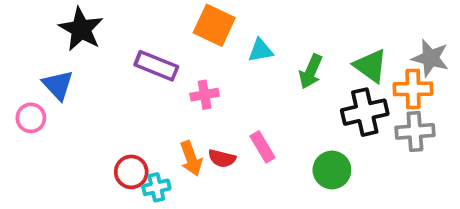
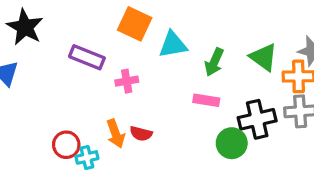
cyan triangle: (261, 50) -> (173, 45), size x1.4
black cross: (365, 112) -> (257, 119), moved
pink rectangle: (262, 147) -> (206, 100), moved, turned -50

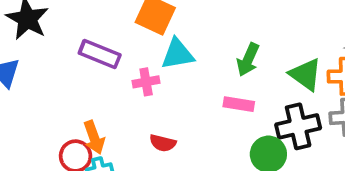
cyan triangle: (173, 45) -> (178, 54), moved
green triangle: (263, 57) -> (306, 74), moved
orange arrow: (116, 134) -> (94, 137), moved

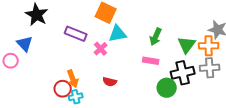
green triangle: (306, 74) -> (187, 45), turned 30
pink cross: (146, 82) -> (101, 49), turned -32

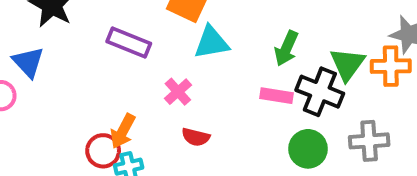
pink cross: (101, 49) -> (178, 92), moved
gray cross: (210, 68) -> (369, 141), moved
black cross: (183, 73) -> (320, 92), moved, turned 35
orange arrow: (73, 79) -> (123, 131), turned 48

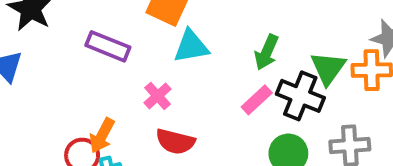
pink rectangle: (276, 96) -> (257, 100), turned -52
red semicircle: (196, 137) -> (175, 142), size x1.4

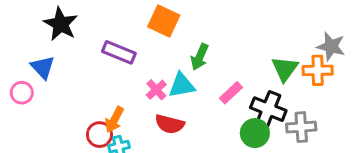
cyan triangle: (191, 46) -> (182, 85), moved
green arrow: (267, 52) -> (200, 57), moved
black cross: (300, 96) -> (268, 109), moved

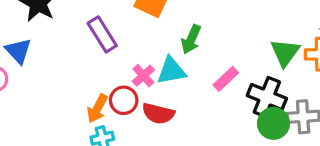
purple rectangle: (119, 52) -> (102, 34), turned 36
green circle: (255, 133) -> (273, 123), moved
red circle: (99, 135) -> (124, 100), moved

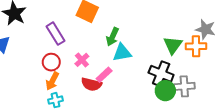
cyan triangle: (171, 71) -> (122, 53), moved
pink rectangle: (226, 79) -> (104, 75), moved
red circle: (124, 100) -> (51, 62), moved

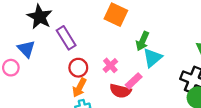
purple rectangle: (55, 34) -> (66, 38), moved
cyan triangle: (122, 53) -> (152, 58), turned -30

